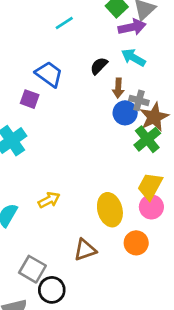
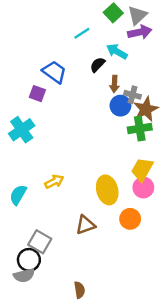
cyan line: (64, 23) -> (82, 33), moved
purple arrow: (132, 27) -> (140, 32), moved
cyan arrow: (133, 58) -> (117, 51), moved
green cross: (147, 139) -> (140, 129), turned 30
black circle: (52, 290) -> (29, 260), moved

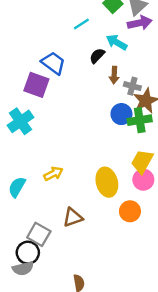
purple square: (37, 94) -> (36, 85), size x1.5
blue circle: (120, 106) -> (121, 114), moved
brown triangle: (86, 225) -> (73, 217), moved

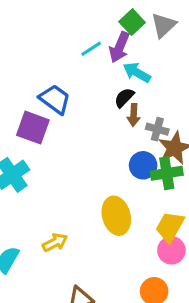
purple arrow: (140, 23) -> (119, 47), moved, turned 125
black semicircle: (97, 56) -> (124, 98), moved
yellow ellipse: (107, 182) -> (116, 216), moved

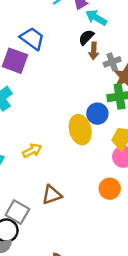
gray cross: (157, 129) -> (112, 62), turned -35
blue circle: (143, 165) -> (97, 114), moved

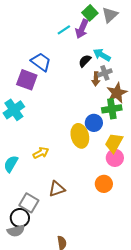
cyan arrow: (96, 18) -> (102, 55), moved
brown arrow: (94, 51) -> (96, 79), moved
gray cross: (112, 62) -> (105, 73), moved

